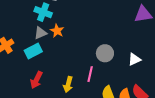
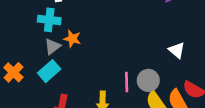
gray circle: (105, 53) -> (148, 80), moved
white triangle: (134, 59) -> (177, 50), turned -40

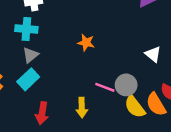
orange star: (72, 39) -> (86, 43), moved
pink line: (127, 82) -> (105, 87), turned -66

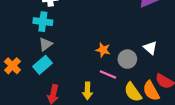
orange star: (86, 43) -> (103, 50), moved
gray circle: (126, 85) -> (127, 59), moved

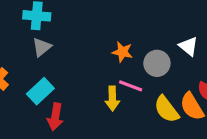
cyan rectangle: (43, 65) -> (40, 91), moved
yellow arrow: (87, 91) -> (112, 98), moved

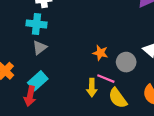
yellow semicircle: (167, 109) -> (118, 98), moved
red arrow: (55, 117) -> (30, 96), moved

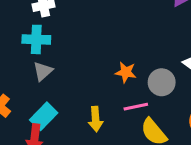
pink line: (106, 79) -> (136, 107), turned -30
yellow arrow: (92, 88) -> (96, 119), moved

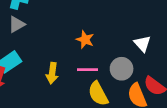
gray circle: (162, 82) -> (122, 69), moved

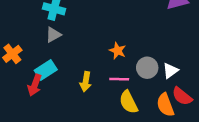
white triangle: (142, 44) -> (170, 71), moved, turned 35
gray circle: (122, 69) -> (147, 68), moved

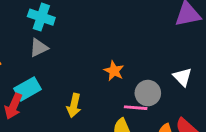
white triangle: (170, 71) -> (182, 77), moved, turned -42
pink line: (119, 79) -> (136, 108), moved

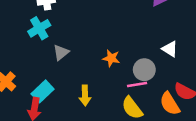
cyan cross: (41, 17) -> (39, 28), turned -35
gray triangle: (39, 48) -> (61, 52), moved

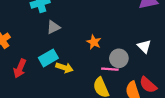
cyan rectangle: (43, 91) -> (48, 58), moved
yellow arrow: (85, 95) -> (64, 68), turned -84

